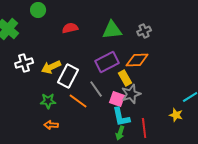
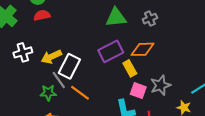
red semicircle: (70, 28) -> (42, 15), moved
gray line: (96, 89) -> (59, 80), moved
gray star: (131, 94) -> (161, 85), moved
pink square: (117, 99) -> (138, 91), moved

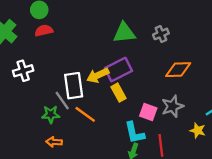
orange diamond: (143, 49) -> (178, 70), moved
yellow arrow: (51, 57) -> (98, 75), moved
white rectangle: (69, 66) -> (74, 86), turned -35
yellow rectangle: (130, 68) -> (118, 93), moved

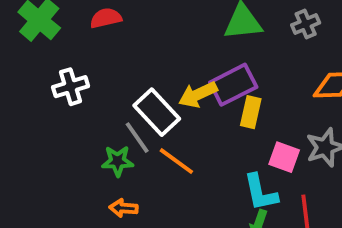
white rectangle: (74, 86) -> (157, 112), turned -35
yellow rectangle: (118, 93) -> (251, 112), moved, turned 42

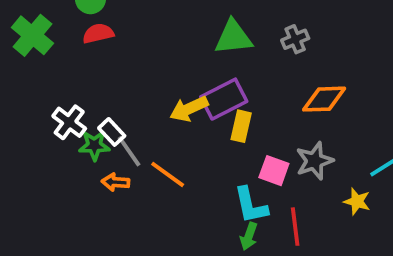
white cross: (71, 87) -> (69, 122), moved, turned -36
white rectangle: (157, 112) -> (112, 132), moved, size x0.6
green star: (118, 161) -> (94, 145), moved
orange arrow: (123, 208) -> (116, 182), moved

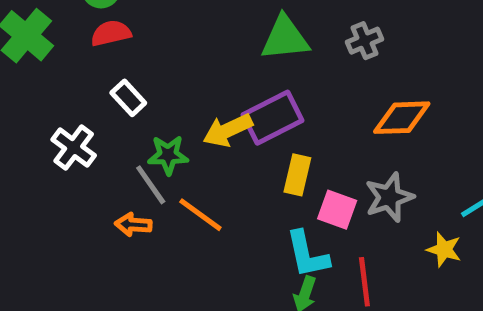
yellow rectangle: (241, 126) -> (297, 175), moved
white rectangle: (112, 132) -> (128, 98), moved
green star: (94, 145) -> (168, 155), moved

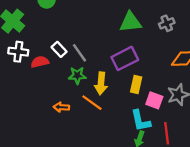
red semicircle: (111, 33) -> (40, 62), moved
yellow arrow: (228, 130) -> (101, 83), moved, turned -60
white cross: (74, 148) -> (18, 52), moved, turned -30
gray line: (151, 185) -> (79, 53), moved

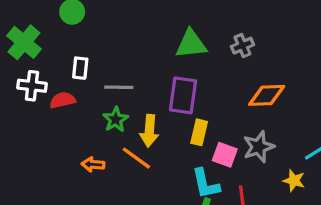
white rectangle: (59, 49) -> (80, 68), moved, turned 49
gray line: (79, 53) -> (119, 87), turned -54
purple rectangle: (125, 58) -> (183, 95), turned -55
green star: (77, 75) -> (116, 119), turned -30

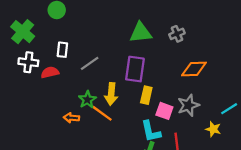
gray line: (119, 87) -> (90, 63), turned -36
green star: (116, 119) -> (87, 100), moved

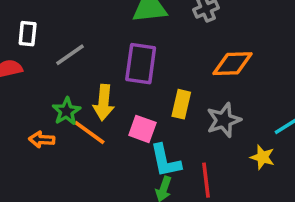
yellow rectangle: (146, 95) -> (181, 104), moved
pink square: (164, 111) -> (142, 129), moved

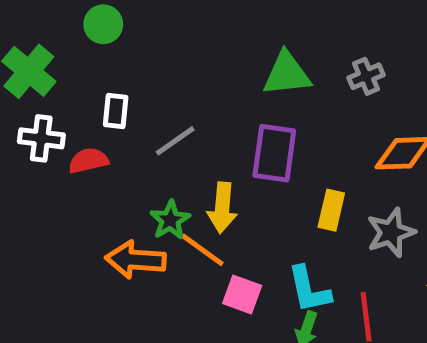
pink square: (142, 129) -> (242, 294), moved
orange arrow: (42, 140) -> (135, 260), size x1.6

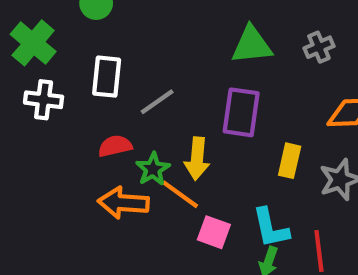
white rectangle: (116, 111) -> (107, 77), size x1.4
red semicircle: (88, 161) -> (115, 146), moved

